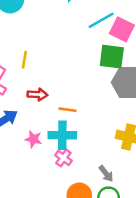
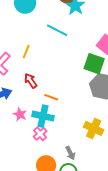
cyan line: (101, 20) -> (57, 30), moved, turned 45
red arrow: (38, 94) -> (31, 81), turned -140

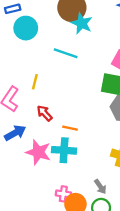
pink star: (20, 114) -> (38, 152), size x1.6
pink cross: (40, 134) -> (63, 194), moved, turned -32

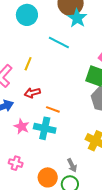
red arrow: (45, 113) -> (32, 93), turned -70
pink star: (38, 152) -> (22, 127), size x0.7
pink cross: (63, 194) -> (16, 163), moved

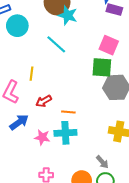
cyan line: (59, 42) -> (56, 44), turned 30

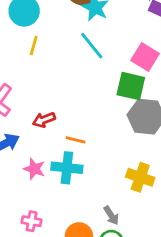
cyan line: (56, 44) -> (92, 46), moved
yellow line: (32, 74) -> (34, 45), moved

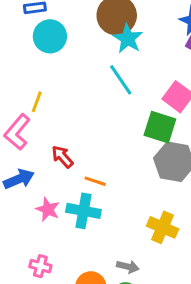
yellow line: (34, 45) -> (37, 102), moved
red arrow: (44, 120) -> (62, 157), turned 65
gray arrow: (111, 215) -> (128, 267), turned -48

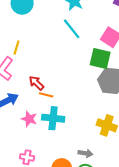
orange line: (95, 181) -> (46, 95), moved

